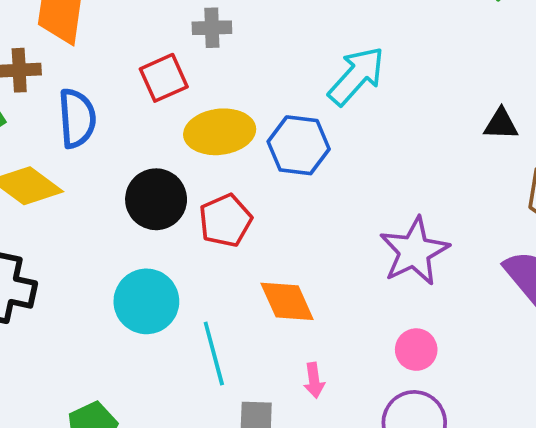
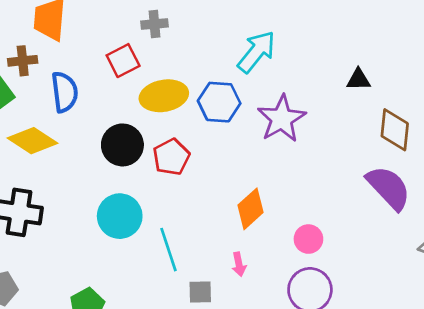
purple star: (414, 251) -> (282, 119), moved
orange diamond: (287, 301) -> (251, 209), moved, turned 75

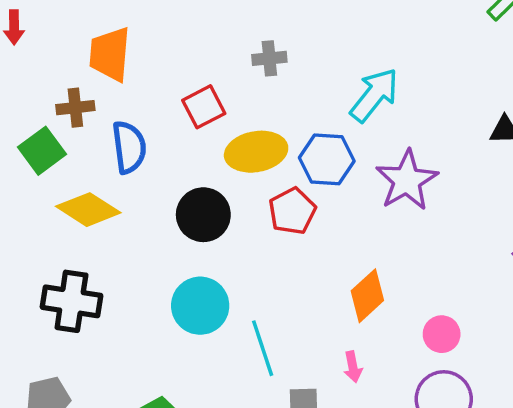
gray cross: (154, 24) -> (269, 58), moved
red pentagon: (171, 157) -> (292, 211), moved

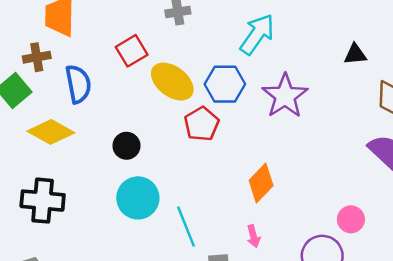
yellow ellipse: (256, 152) -> (172, 82), turned 51
black circle: (203, 215) -> (126, 146), moved, size x0.7
pink circle: (442, 334) -> (351, 219), moved

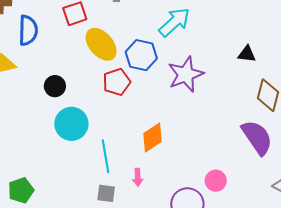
cyan circle: (138, 198) -> (71, 124), moved
cyan line: (186, 227) -> (106, 156), moved

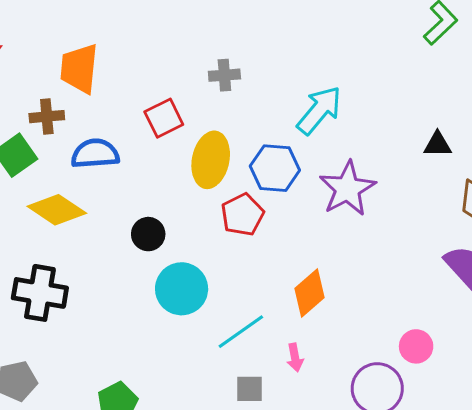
blue semicircle: (28, 30) -> (95, 154), turned -88
yellow ellipse: (101, 44) -> (211, 160), turned 60
cyan line: (106, 156) -> (241, 332), turned 72

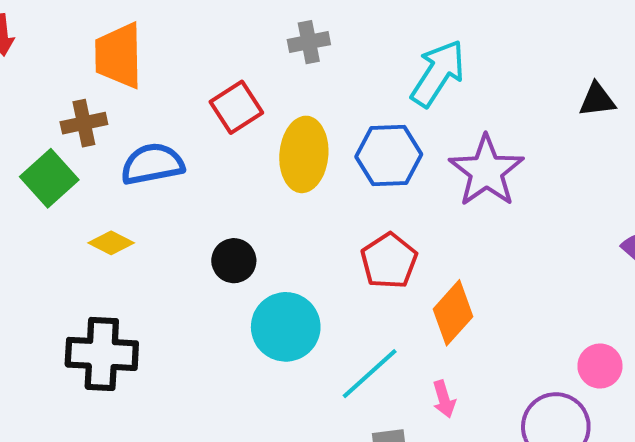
yellow diamond: (57, 210) -> (111, 243), size x0.6
red pentagon: (242, 215) -> (389, 261), moved

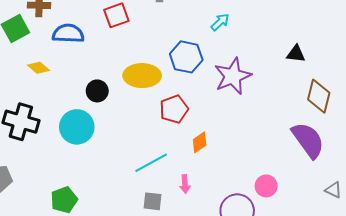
cyan arrow: (438, 73) -> (220, 22), size x0.6
yellow ellipse: (304, 154) -> (142, 76), moved, turned 72
orange diamond: (453, 313) -> (200, 142), size x0.7
cyan circle: (286, 327) -> (77, 127), moved

